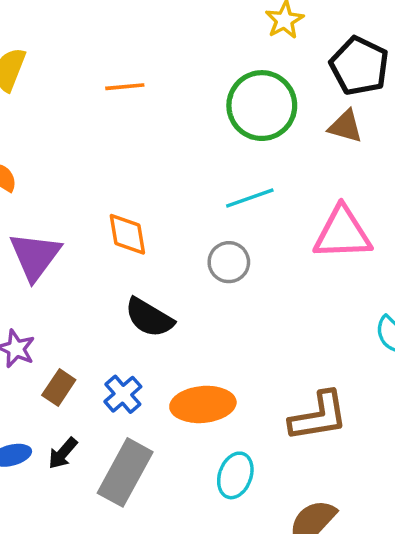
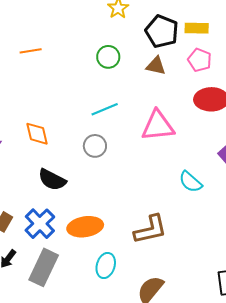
green circle: (262, 106) -> (108, 57), size x0.6
blue cross: (123, 394) -> (40, 224), size x1.4

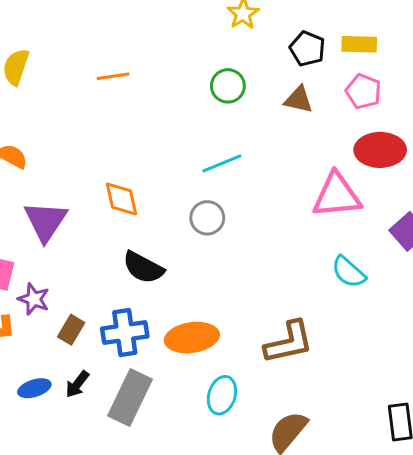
black pentagon: (162, 31) -> (307, 49), size x0.7
pink triangle: (158, 126) -> (337, 195), moved
blue cross: (40, 224) -> (125, 332), turned 36

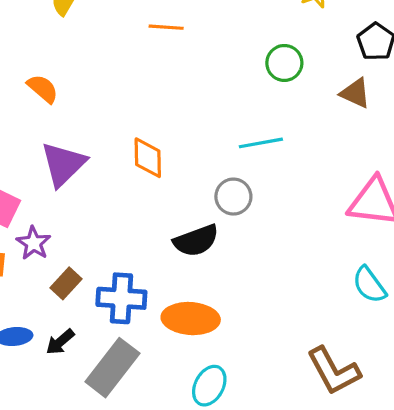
black semicircle: (143, 268) -> (196, 241), moved, turned -60
brown L-shape: (289, 342) -> (334, 371), moved, turned 62

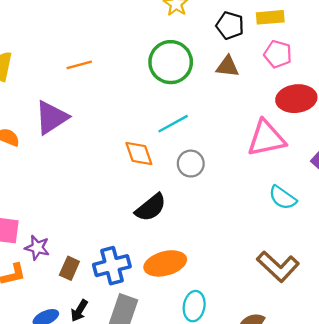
green circle: (284, 63) -> (171, 62), size x1.6
orange diamond: (148, 158) -> (139, 154), moved
purple triangle: (63, 164) -> (51, 117), moved, turned 30
gray circle: (233, 197) -> (191, 164), moved

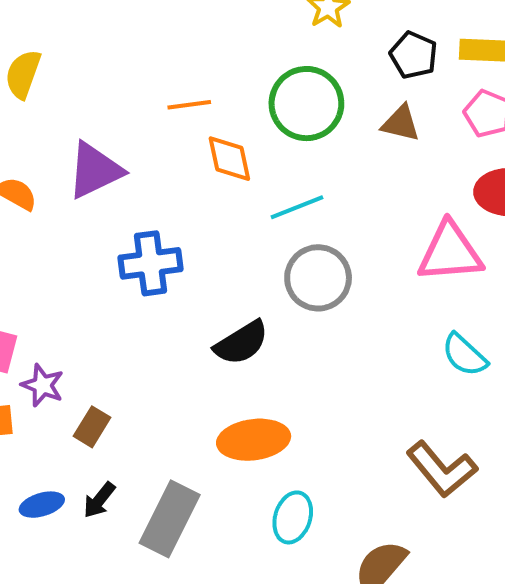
orange line: (79, 65) -> (189, 105), moved
orange diamond: (139, 154) -> (229, 159), moved
gray circle: (191, 164) -> (318, 278), size x1.4
blue cross: (112, 266) -> (150, 263), moved

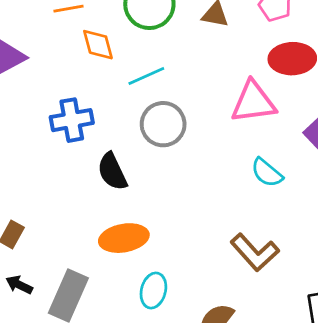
blue cross: (150, 263) -> (72, 120), moved
black semicircle: (241, 343) -> (112, 172), turned 99
black arrow: (99, 500) -> (19, 285), turned 80

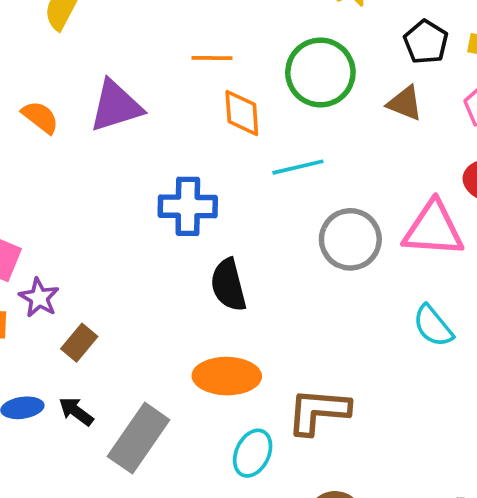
gray circle: (163, 124) -> (350, 239), moved
brown L-shape: (255, 252) -> (318, 411), moved, turned 126

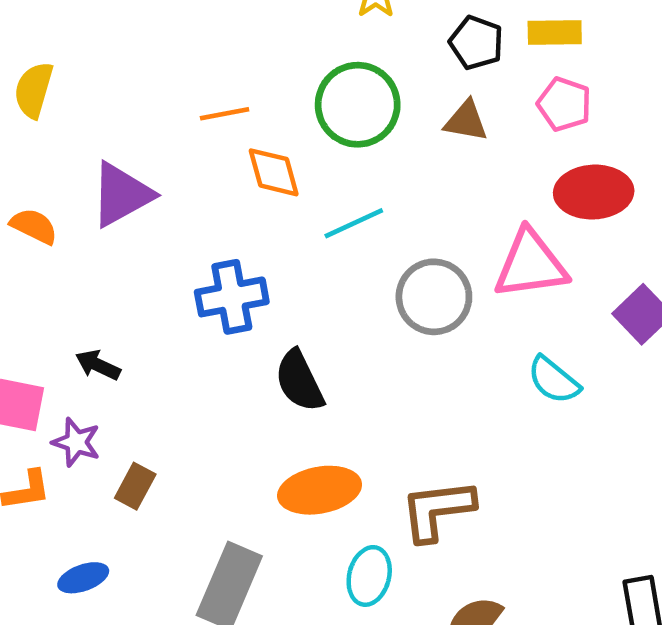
black arrow: (76, 411) -> (98, 365), moved

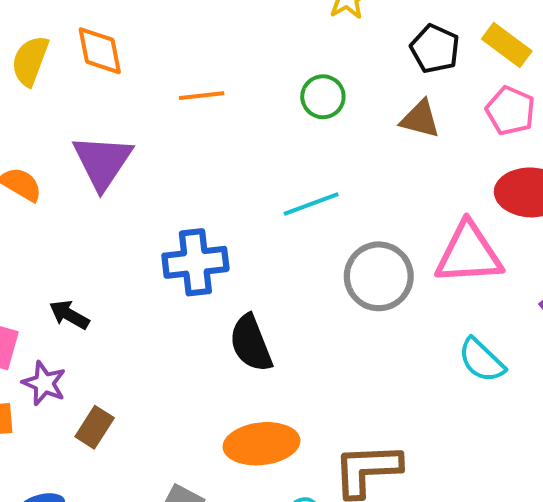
yellow rectangle: (555, 32) -> (507, 45), turned 33
green circle: (358, 105) -> (323, 97), size x0.6
orange diamond: (274, 172) -> (100, 51), moved
purple triangle: (121, 195) -> (102, 162), turned -32

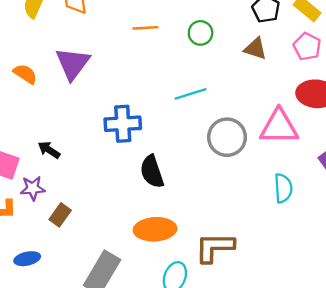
orange line: (202, 96) -> (145, 28), moved
cyan semicircle: (482, 360) -> (283, 188), turned -140
purple star: (44, 383) -> (33, 188), turned -30

